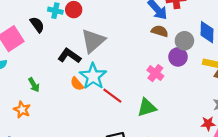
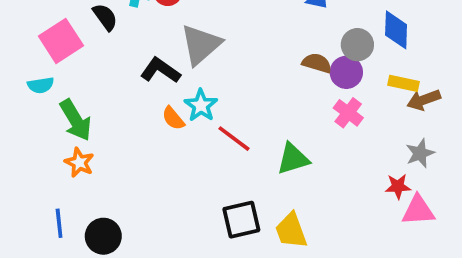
brown semicircle: (160, 31) -> (317, 63), moved
pink cross: (155, 73) -> (348, 113), moved
cyan star: (93, 76) -> (201, 105), size x0.7
green arrow: (34, 85) -> (76, 120), moved, size x1.6

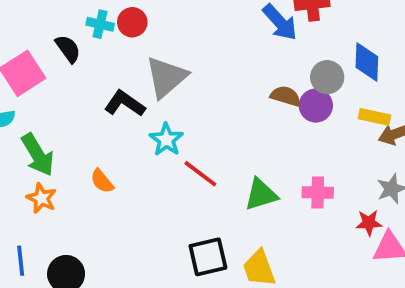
pink cross: (348, 113) -> (318, 193), moved, turned -36
orange semicircle: (173, 118) -> (102, 181), moved

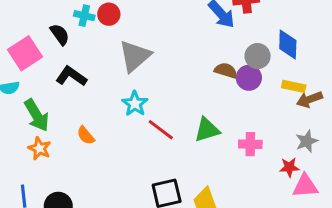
black L-shape: (125, 104) -> (71, 76), moved
green triangle: (261, 194) -> (207, 130), moved

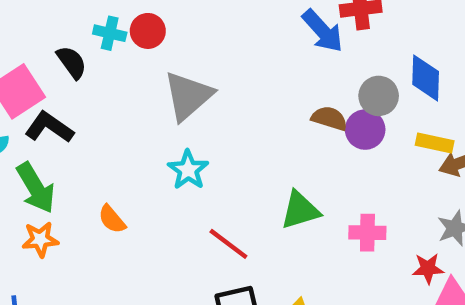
black L-shape: (71, 76) -> (49, 127), moved
red line: (161, 130) -> (228, 244), moved
orange star: (39, 148) -> (40, 239), turned -30

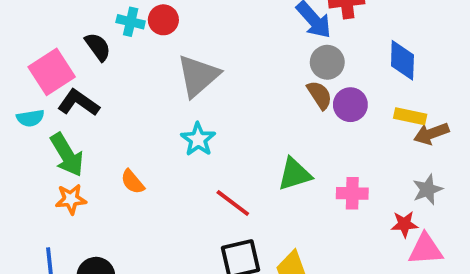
gray circle: (379, 96) -> (327, 62), moved
brown semicircle: (329, 118) -> (320, 95), turned 40

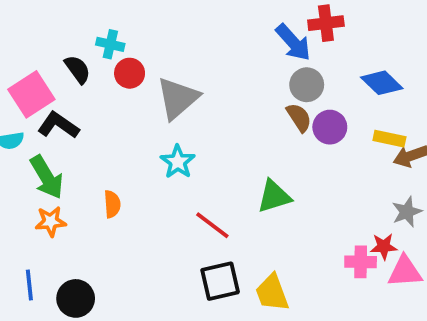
red circle: (163, 20) -> (130, 73), moved
blue diamond: (402, 60) -> (382, 83), turned -48
orange semicircle: (133, 182) -> (112, 204), turned -144
pink cross: (352, 193) -> (361, 262), moved

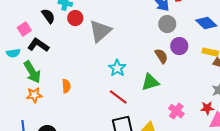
pink square: (31, 94) -> (24, 29), size x0.6
brown semicircle: (299, 117) -> (161, 56), moved
cyan star: (178, 162) -> (117, 68), moved
pink cross: (361, 262) -> (176, 111), moved, turned 35

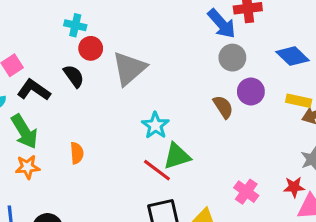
black semicircle: (48, 16) -> (74, 76), moved
green triangle: (150, 82) -> (177, 156), moved

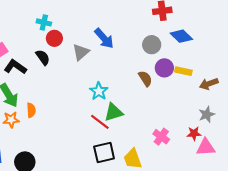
blue arrow: (222, 24) -> (104, 38), moved
blue diamond: (292, 56) -> (181, 36), moved
gray triangle: (129, 68) -> (81, 52), size x0.7
yellow rectangle: (299, 101) -> (183, 71), moved
orange semicircle: (77, 153) -> (31, 110), moved

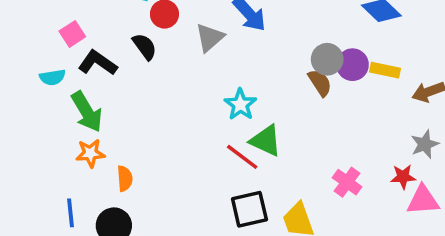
gray circle: (152, 45) -> (327, 59), moved
orange semicircle: (31, 110) -> (125, 179), moved
green triangle: (114, 112) -> (266, 141), turned 42

